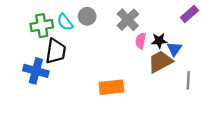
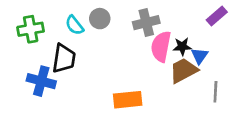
gray cross: (128, 20) -> (146, 23), turned 30
green cross: (42, 26) -> (31, 29), moved
pink semicircle: (141, 41) -> (161, 47), size x1.6

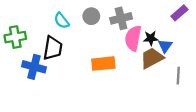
gray circle: (100, 19) -> (91, 16), moved
green cross: (31, 29) -> (15, 37), moved
orange rectangle: (128, 100) -> (103, 64), moved

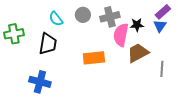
black star: (151, 38) -> (137, 25), moved
blue triangle: (165, 46) -> (160, 26), moved
blue cross: (34, 67) -> (40, 82), moved

